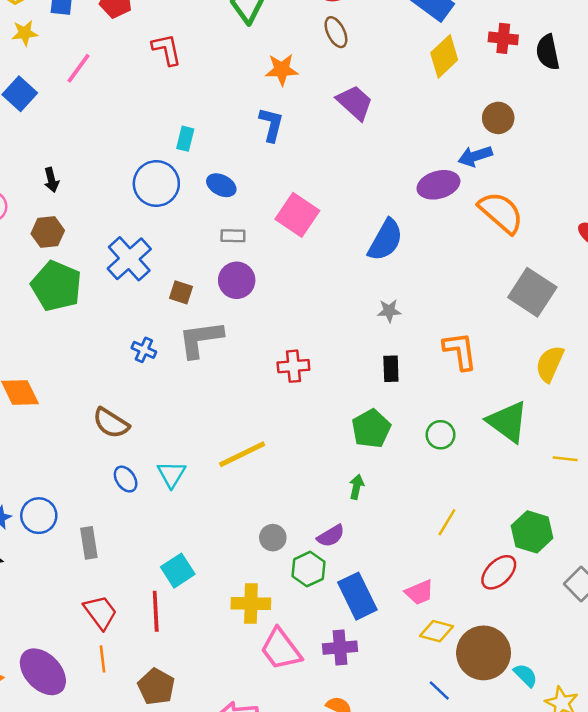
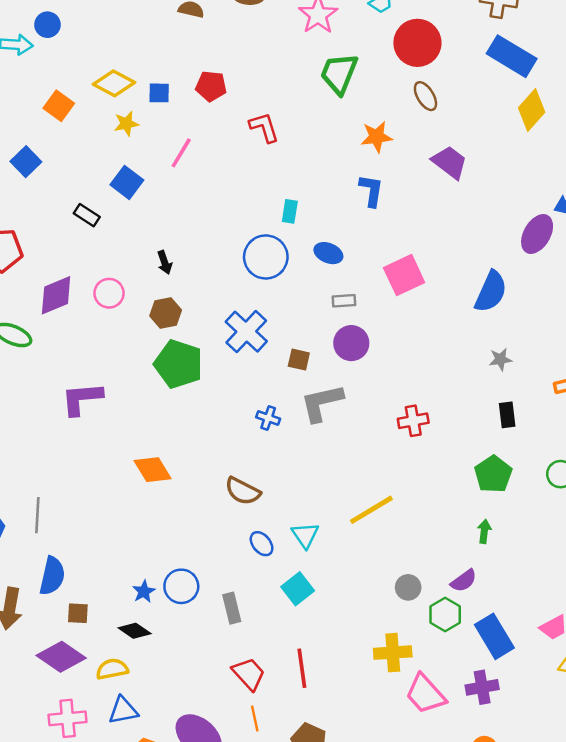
purple ellipse: (438, 185) -> (537, 234), turned -39
pink square: (297, 215) -> (404, 275), turned 36
cyan square: (178, 571) -> (298, 589), moved

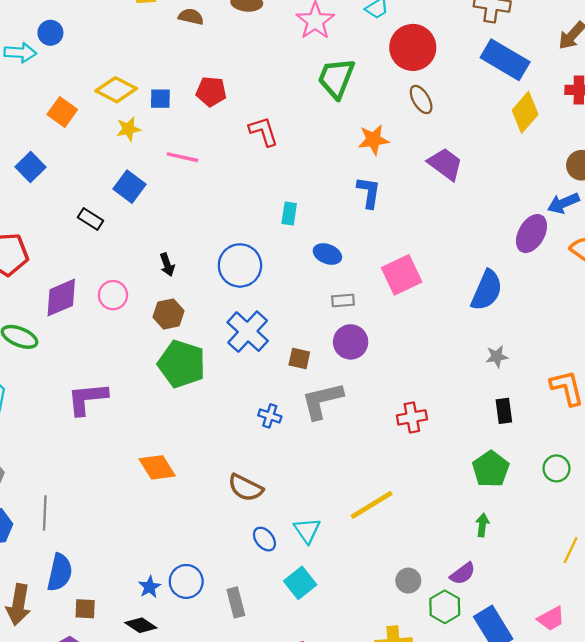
pink line: (181, 153) -> (182, 157), turned 72
blue circle: (266, 257) -> (240, 265), moved

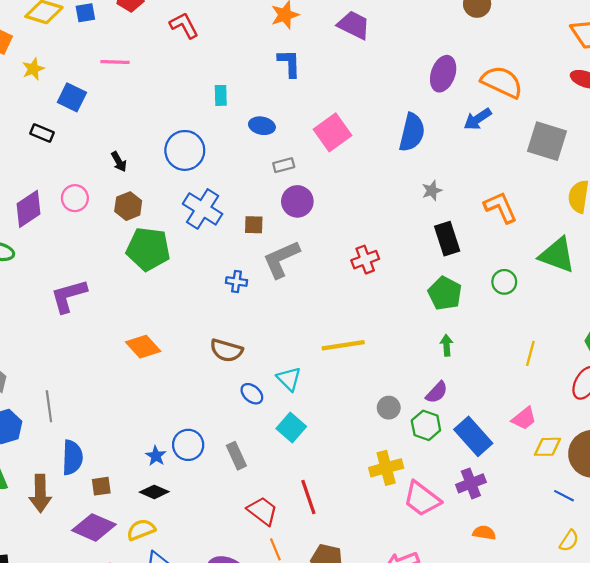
yellow star: (128, 129) -> (33, 69), moved
blue arrow: (563, 203) -> (478, 119), moved
black rectangle: (504, 411) -> (447, 239), size x1.4
yellow line: (372, 505) -> (343, 345), turned 33

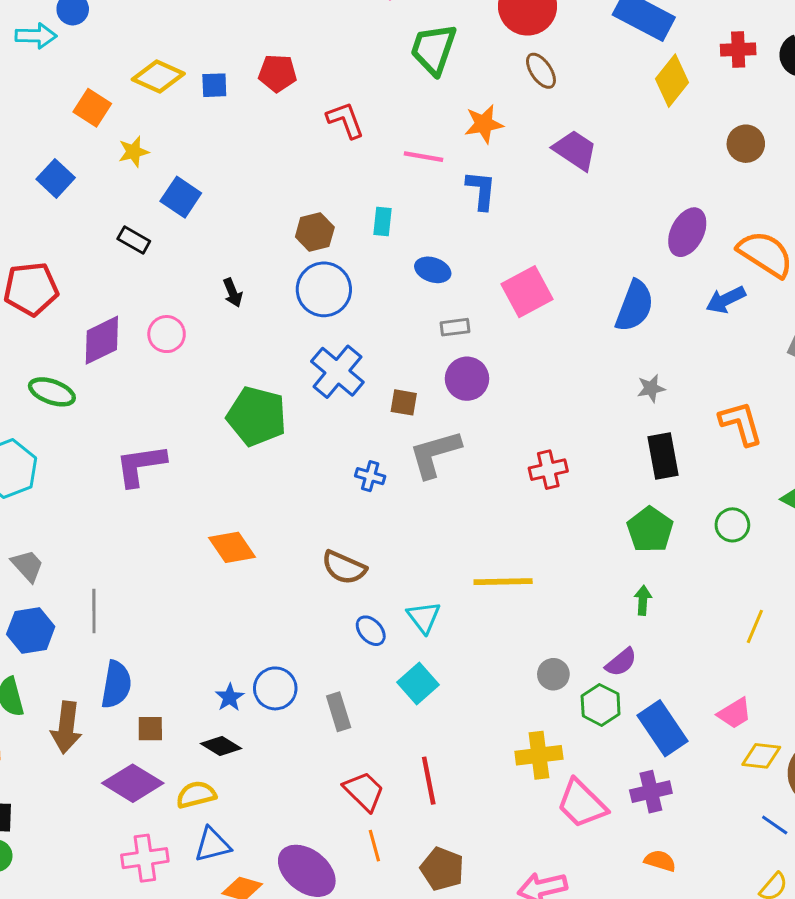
pink line: (115, 62) -> (424, 157), moved
brown hexagon: (128, 206) -> (315, 232), moved

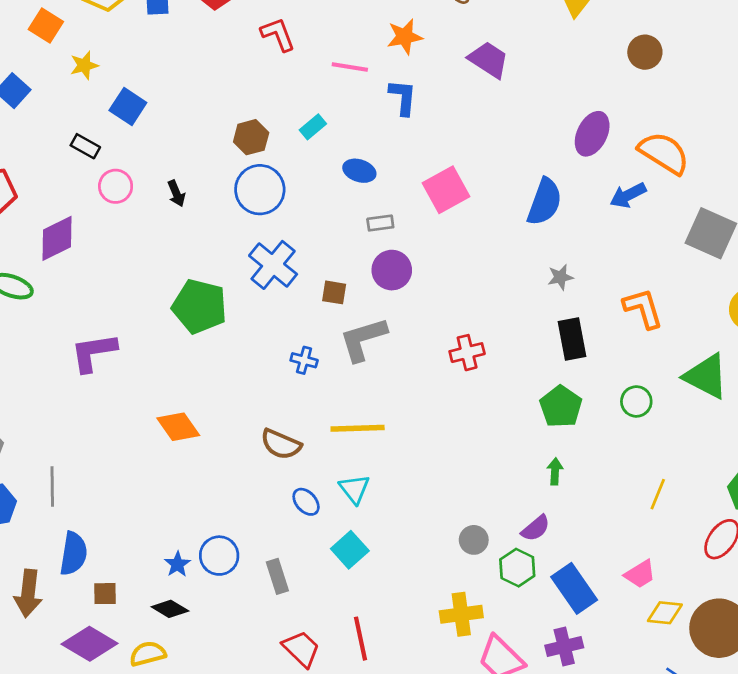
cyan rectangle: (383, 221) -> (313, 127), turned 45
pink circle: (167, 334) -> (116, 186), moved
yellow line: (503, 582) -> (358, 428), moved

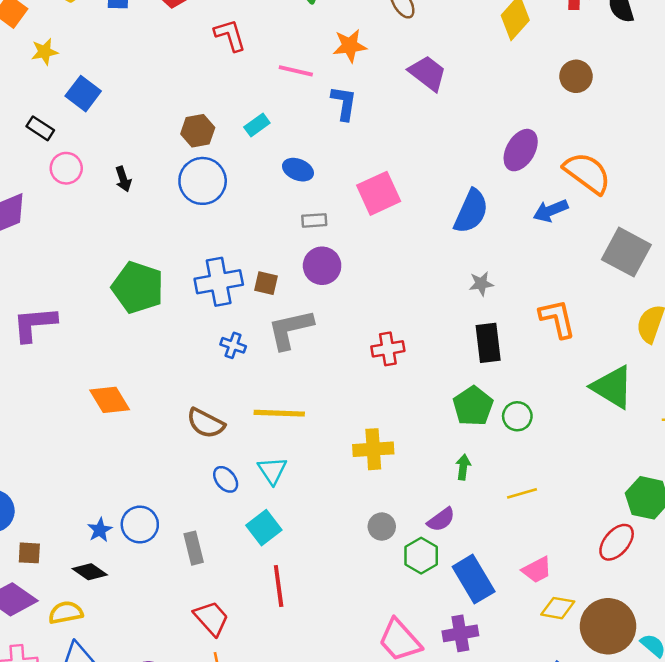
blue cross: (273, 265) -> (219, 282), moved, turned 36
green circle: (636, 401) -> (517, 416), moved
yellow line: (658, 494) -> (522, 493), moved, turned 48
yellow cross: (461, 614) -> (373, 449), moved
red line: (361, 639) -> (279, 586), moved

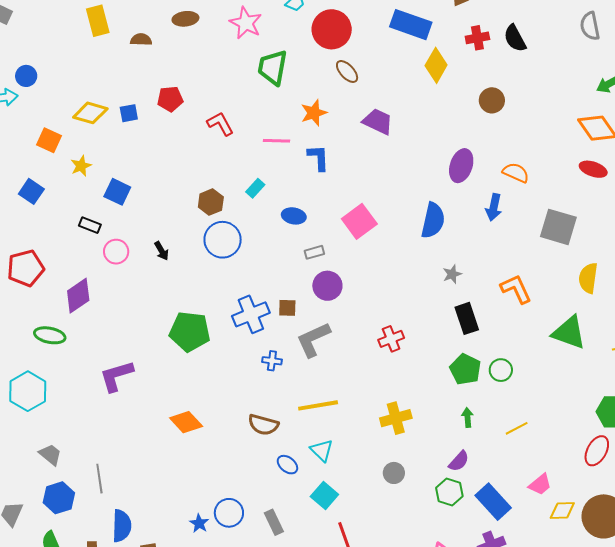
orange semicircle: (587, 173) -> (516, 173), size x0.7
blue arrow: (551, 211) -> (494, 207), turned -44
gray circle: (382, 527) -> (394, 473), moved

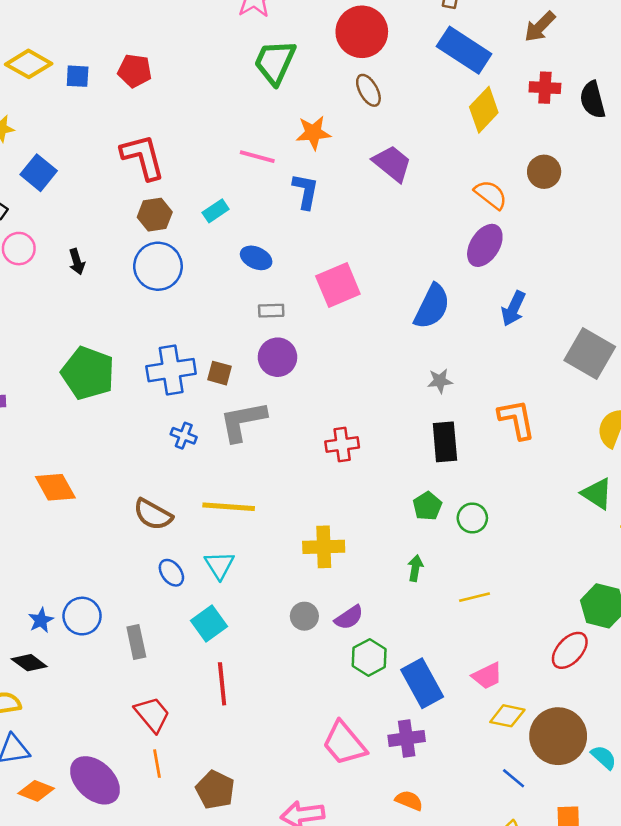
red L-shape: (220, 124) -> (143, 157), moved, size x1.4
orange semicircle: (516, 173) -> (491, 195), moved
green triangle: (569, 333) -> (597, 494), moved, size x0.7
green pentagon: (465, 369) -> (427, 506), size x0.7
purple semicircle: (459, 461) -> (349, 618), moved

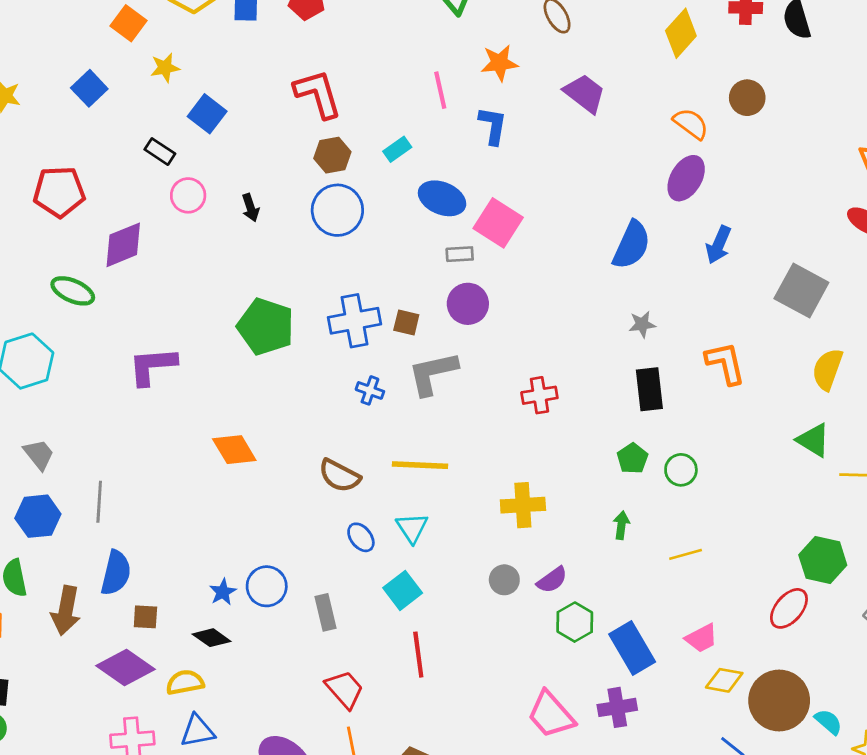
pink line: (257, 157) -> (440, 90), turned 64
blue ellipse: (256, 258) -> (442, 198), size x1.4
pink square: (338, 285) -> (498, 223), moved, turned -33

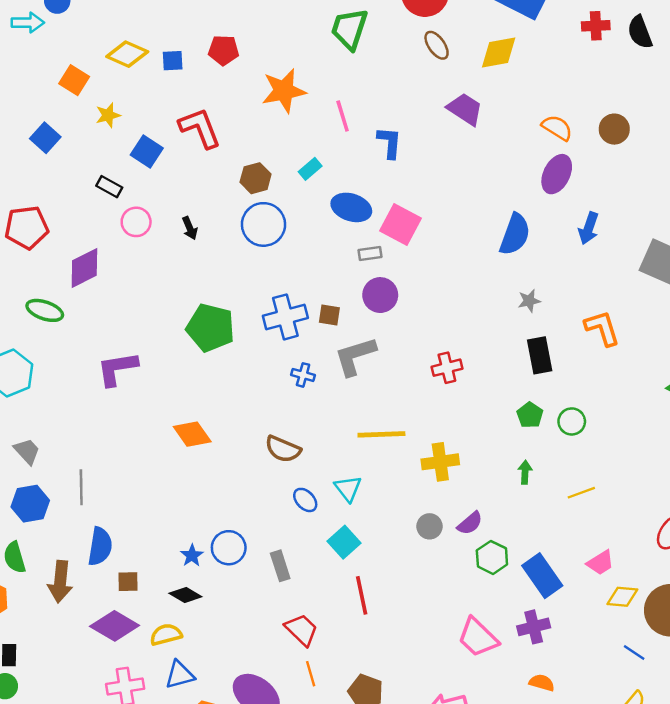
yellow diamond: (681, 33) -> (499, 52), moved, turned 42
orange star: (499, 63) -> (284, 91), moved, size x1.4
red L-shape: (318, 94) -> (200, 128), moved
brown circle: (747, 98) -> (614, 129), moved
yellow line: (420, 465) -> (381, 434), moved

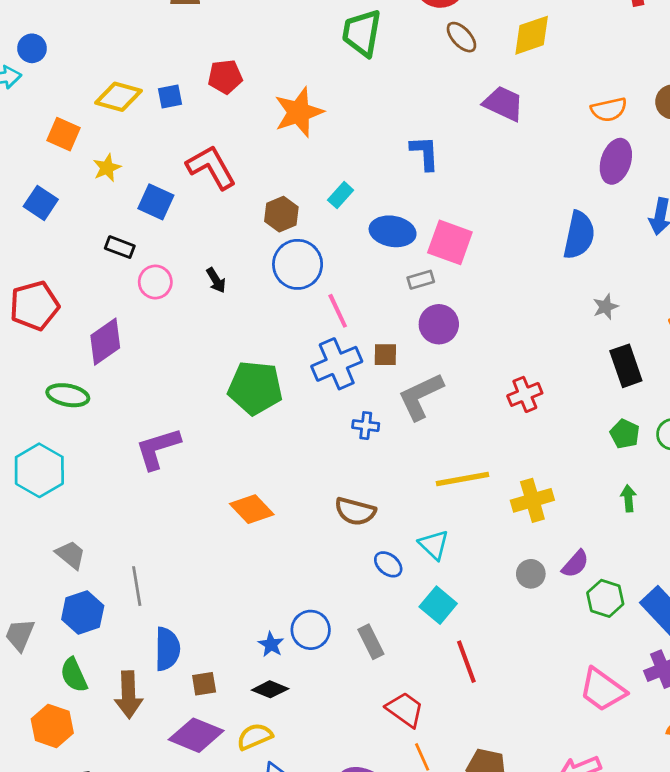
pink line: (343, 116) -> (338, 311), moved
orange semicircle: (557, 128) -> (609, 110), turned 144

